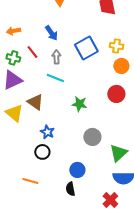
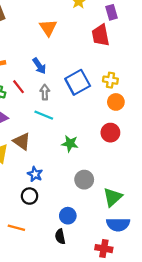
red cross: (110, 200) -> (104, 249), turned -35

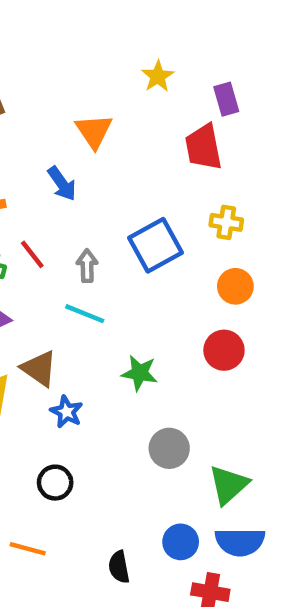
blue arrow: (39, 66) -> (62, 184), moved
yellow cross: (110, 80) -> (226, 222), moved
blue star: (35, 174) -> (67, 412), moved
blue circle: (68, 216) -> (181, 542), moved

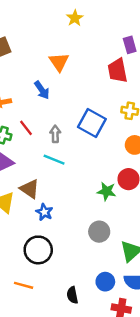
yellow star: (158, 76) -> (75, 18), moved
blue square: (156, 245) -> (92, 123), turned -32
green star: (140, 373) -> (107, 191), moved
black circle: (55, 483) -> (38, 250), size x1.5

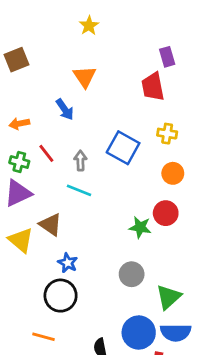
yellow star: (75, 18) -> (89, 26), moved
blue star: (44, 212) -> (68, 263), moved
blue circle: (105, 282) -> (139, 332), size x1.5

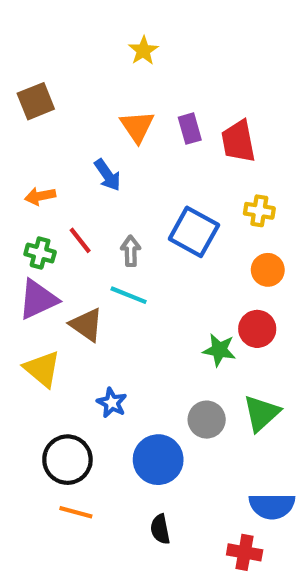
purple rectangle: (167, 57) -> (190, 129), moved
brown triangle: (51, 224) -> (86, 325), moved
black circle: (61, 296) -> (67, 460), moved
green triangle: (169, 297) -> (261, 413), moved
blue circle: (139, 332) -> (158, 460), moved

